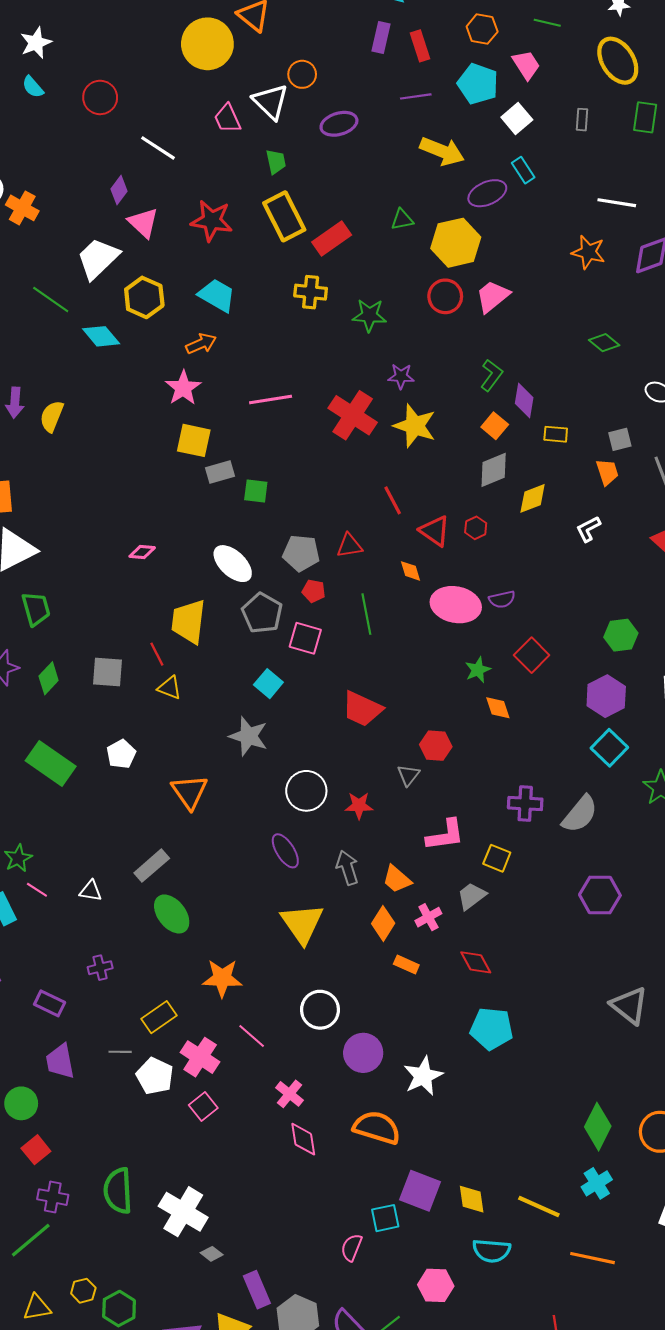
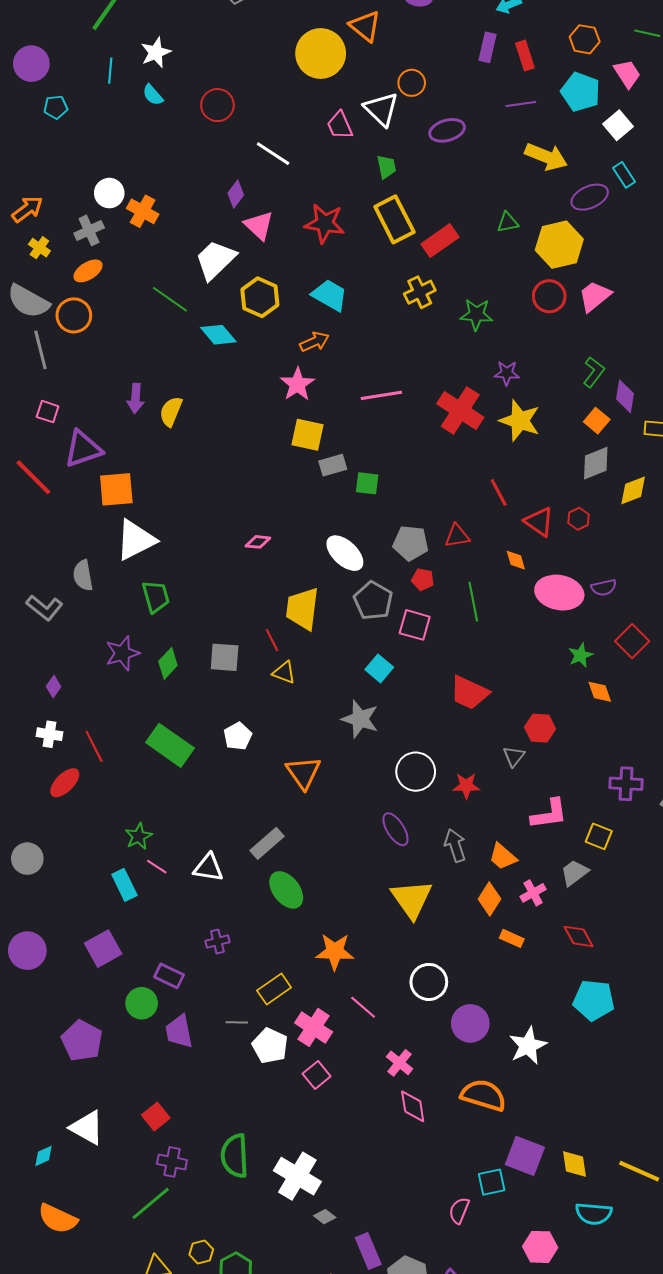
yellow cross: (311, 292) -> (420, 292), turned -32
white triangle: (91, 891) -> (208, 868), size x1.4
green circle: (21, 1103) -> (142, 1003), moved

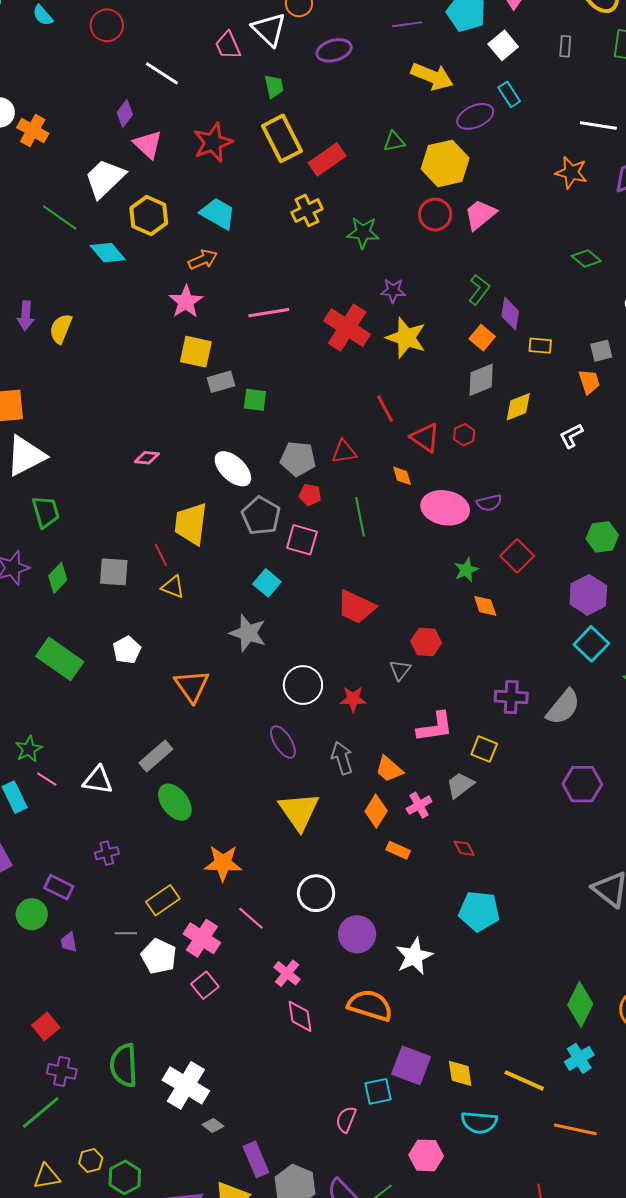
red star: (325, 223) -> (213, 142), turned -30
red diamond: (579, 936) -> (464, 848), size x0.7
purple trapezoid: (179, 1032) -> (69, 942), size x0.6

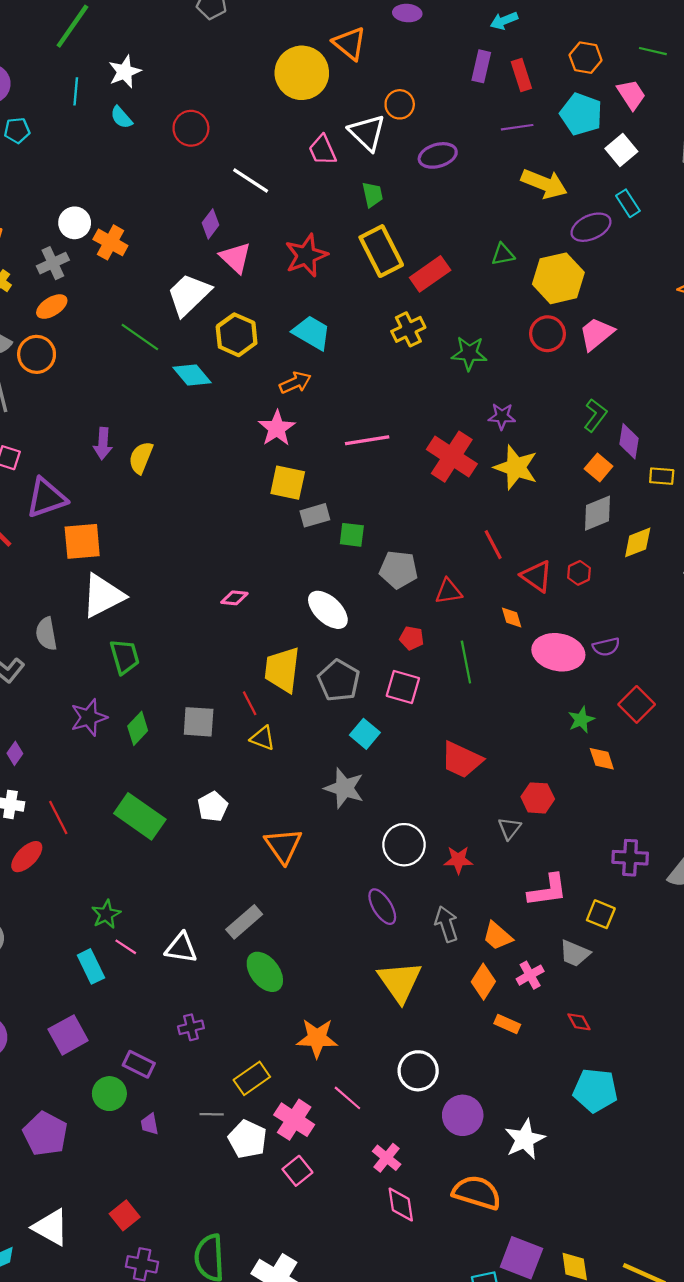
gray pentagon: (298, 459) -> (399, 570), moved
gray pentagon: (261, 516) -> (339, 681), moved
gray trapezoid: (460, 785) -> (575, 953), turned -120

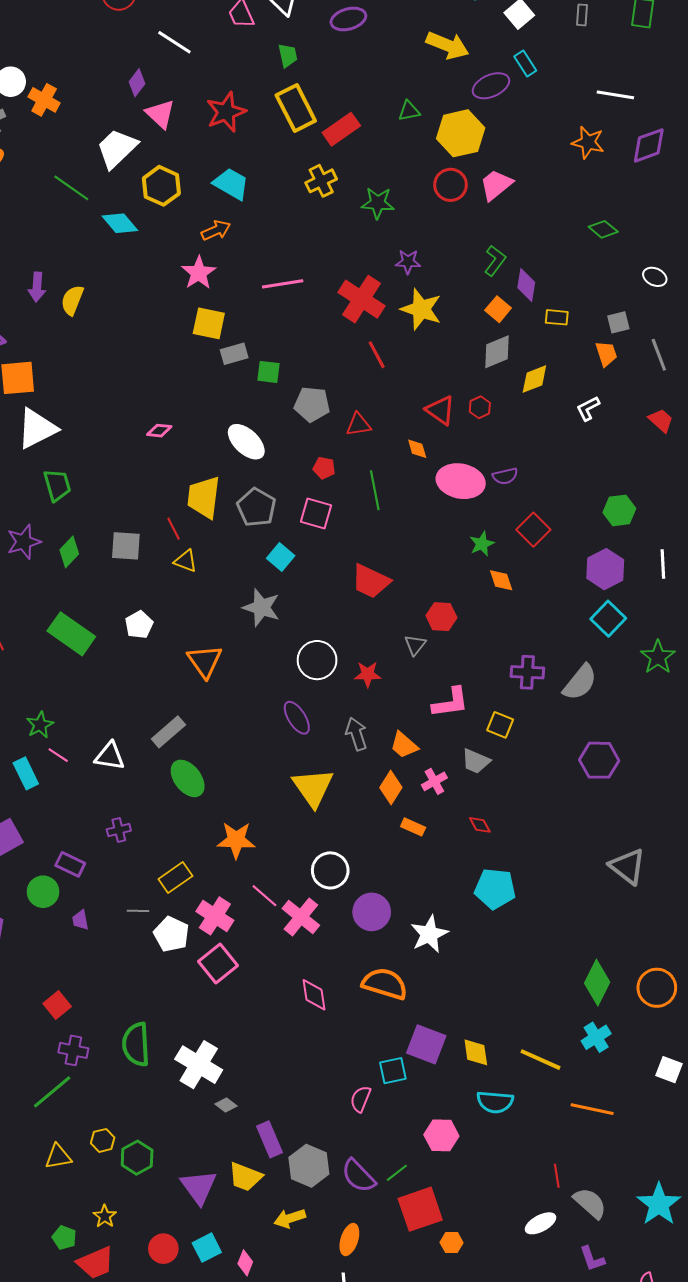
red line: (493, 545) -> (377, 355), moved
pink cross: (387, 1158) -> (301, 917), moved, size x1.4
pink square: (297, 1171) -> (218, 963), size x1.4

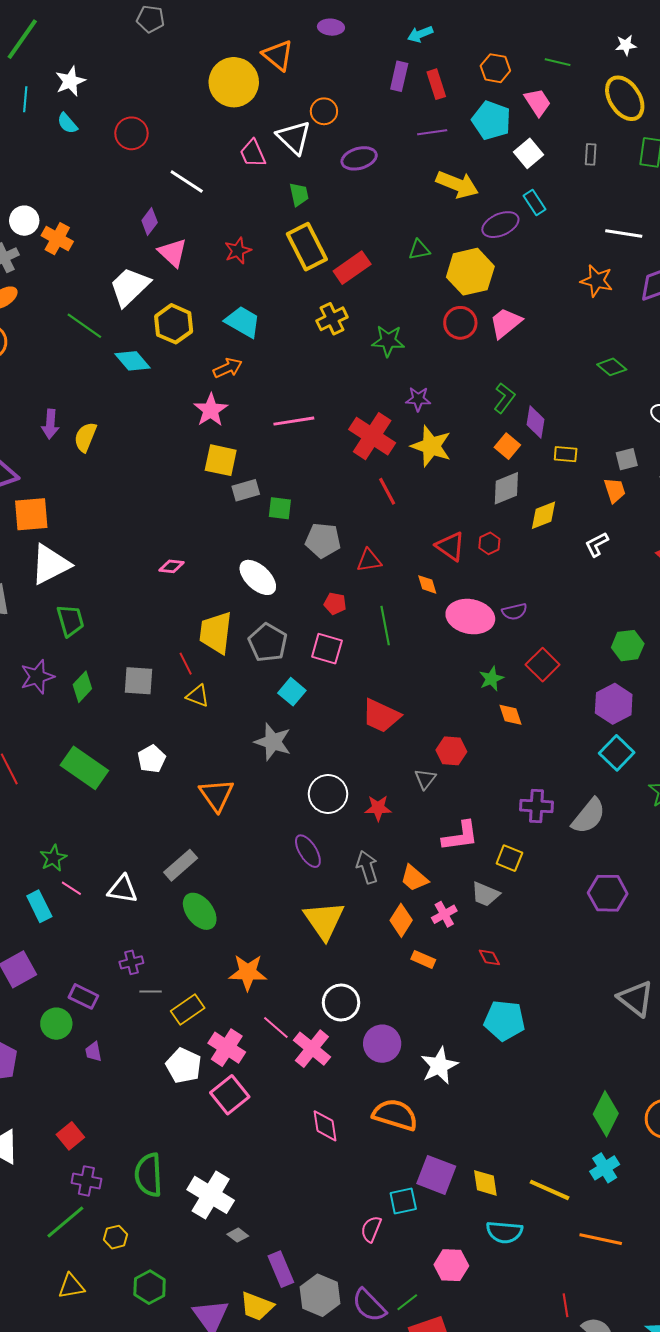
red star: (226, 112) -> (238, 251), size x0.7
gray line: (138, 911) -> (151, 991), moved
yellow hexagon: (103, 1140) -> (115, 1237), moved

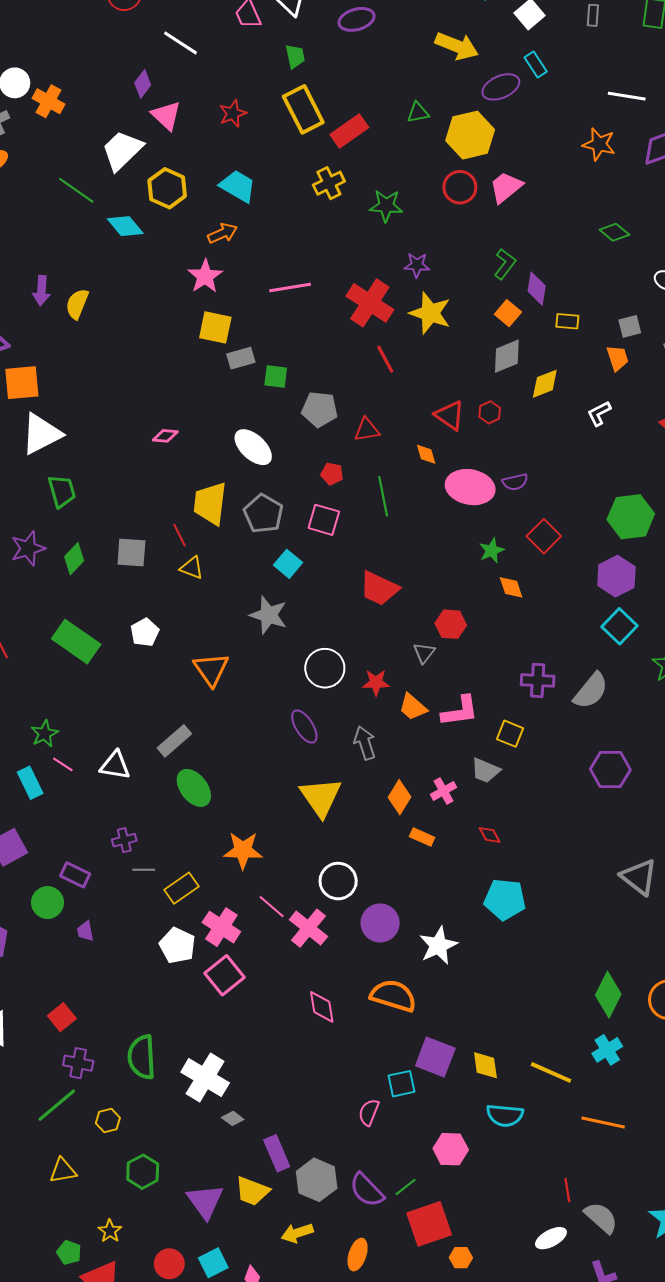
green hexagon: (628, 646) -> (631, 517), size x1.4
orange trapezoid: (414, 878) -> (413, 707), moved

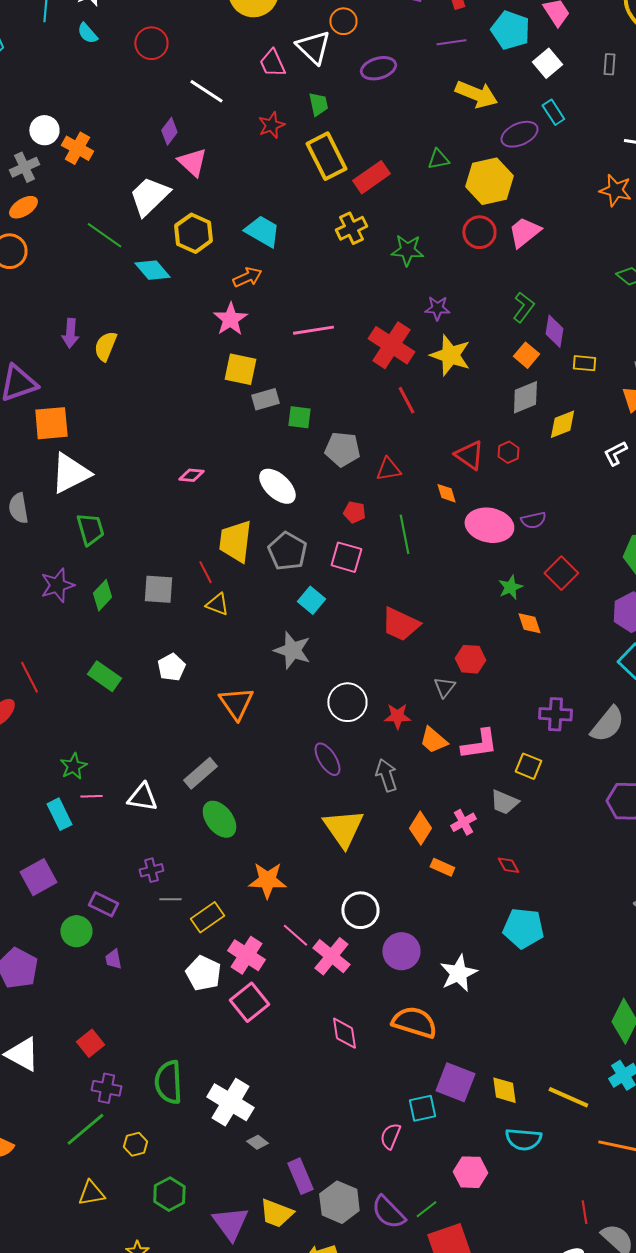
red star: (233, 114) -> (271, 125), moved
green rectangle: (76, 642) -> (104, 676), size x0.7
pink line: (63, 764) -> (91, 796), turned -35

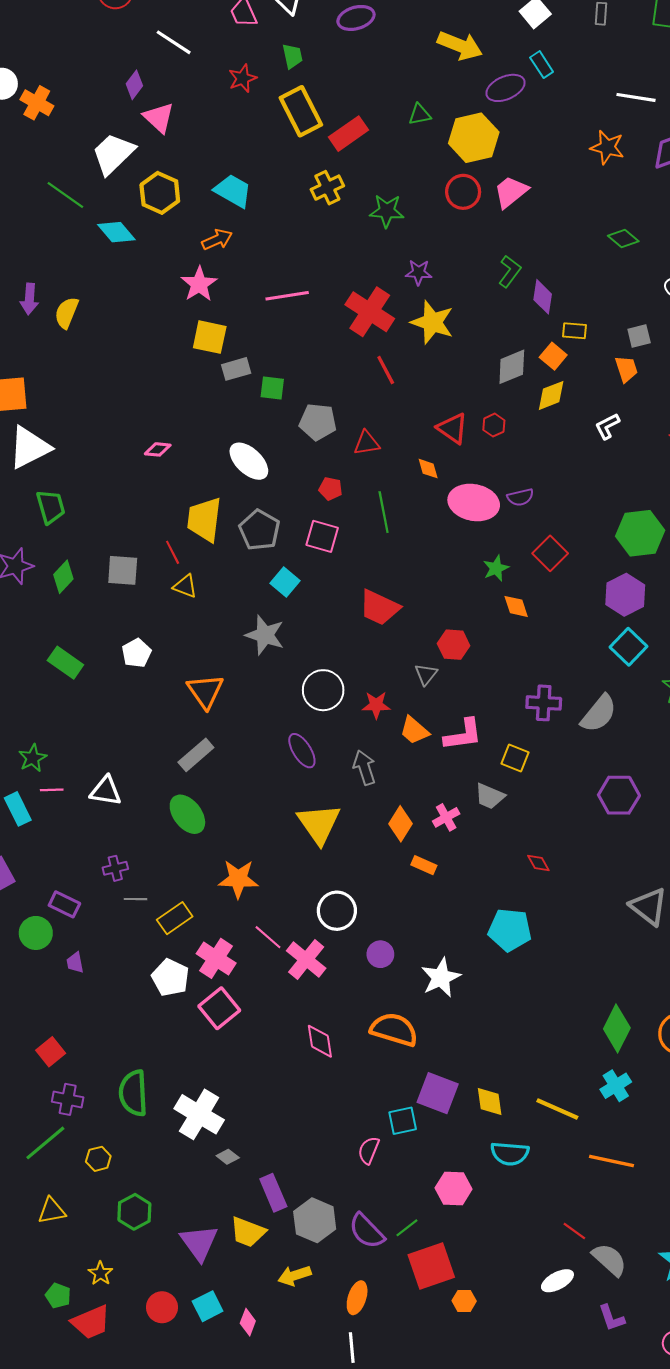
orange square: (526, 355) -> (553, 356), moved
gray rectangle: (200, 773) -> (196, 755), moved
red diamond: (508, 865) -> (538, 863), moved
purple circle: (401, 951) -> (380, 954), size x0.7
red line: (584, 1212) -> (574, 1231), turned -45

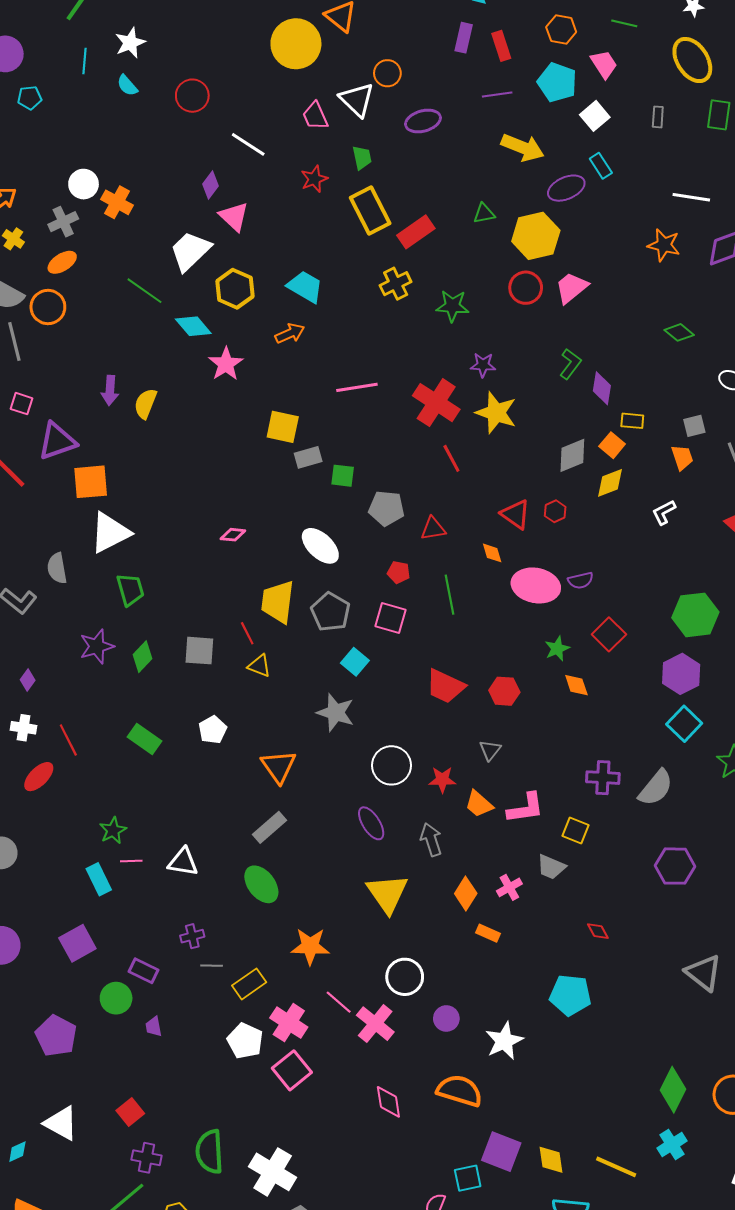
pink star: (199, 284) -> (226, 364), moved
red hexagon: (454, 645) -> (504, 691), moved

